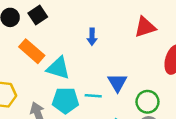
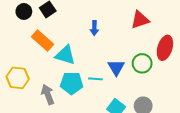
green circle: (147, 102) -> (142, 63), moved

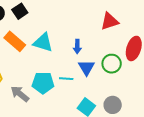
blue arrow: (94, 28) -> (77, 46), moved
cyan triangle: (65, 55) -> (43, 42), moved
gray arrow: (48, 94) -> (20, 94), turned -30

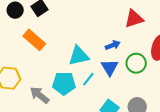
cyan triangle: (43, 42) -> (79, 56), moved, turned -30
blue arrow: (77, 46) -> (113, 45), moved, turned -112
cyan line: (66, 79) -> (88, 79), turned -56

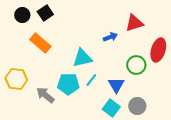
blue arrow: (113, 45) -> (110, 37), moved
blue triangle: (110, 67) -> (116, 85), moved

